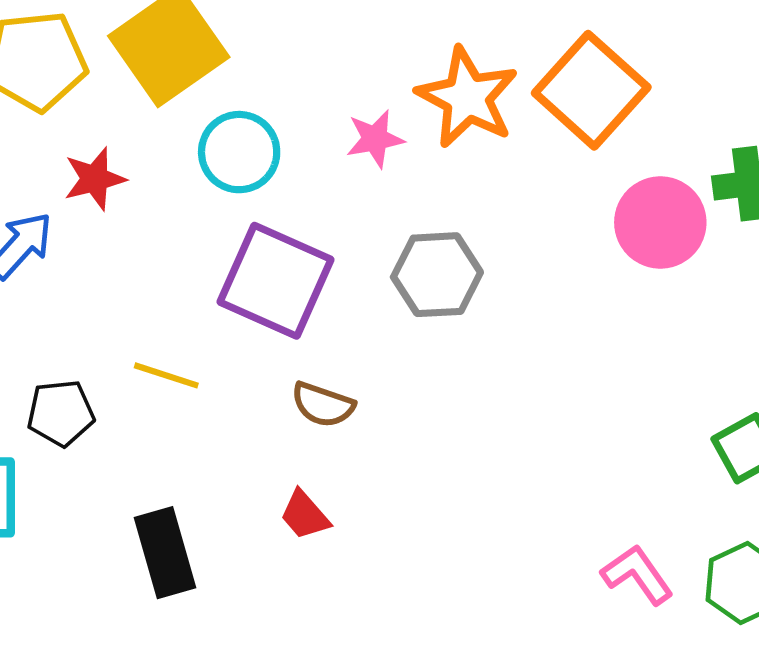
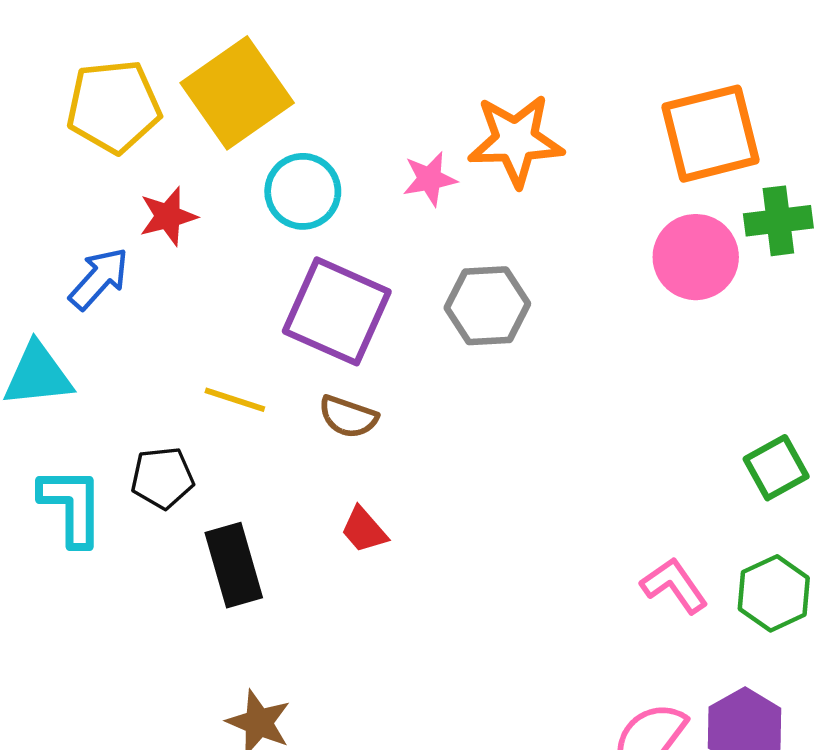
orange square: (591, 90) -> (710, 134), moved, turned 34
orange star: (467, 97) -> (516, 140), turned -30
brown semicircle: (323, 405) -> (348, 417), moved
black pentagon: (61, 413) -> (162, 478), moved

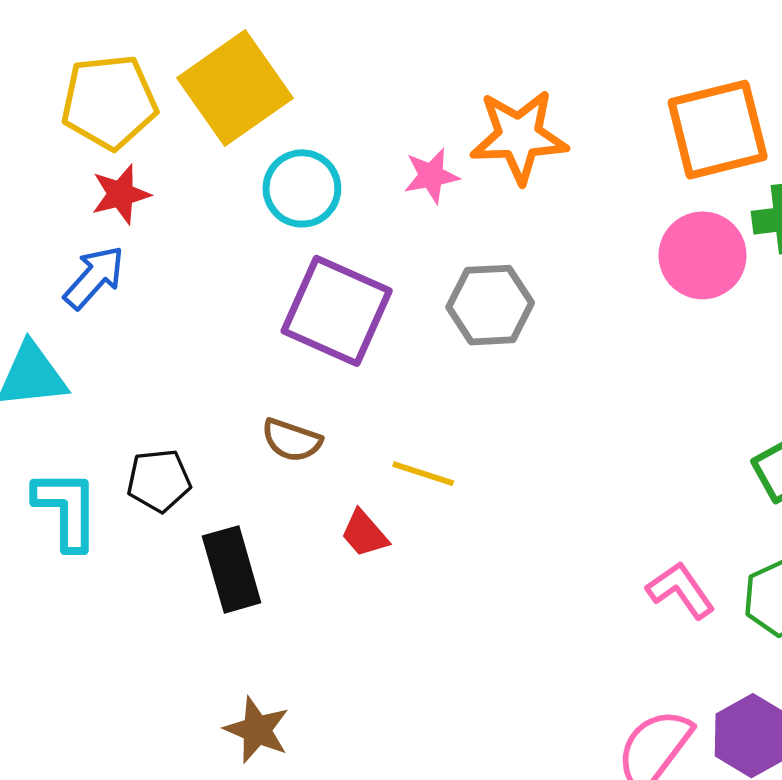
red star: (168, 216) -> (121, 194), moved
yellow line: (235, 400) -> (423, 474), moved
brown semicircle: (348, 417) -> (292, 440), moved

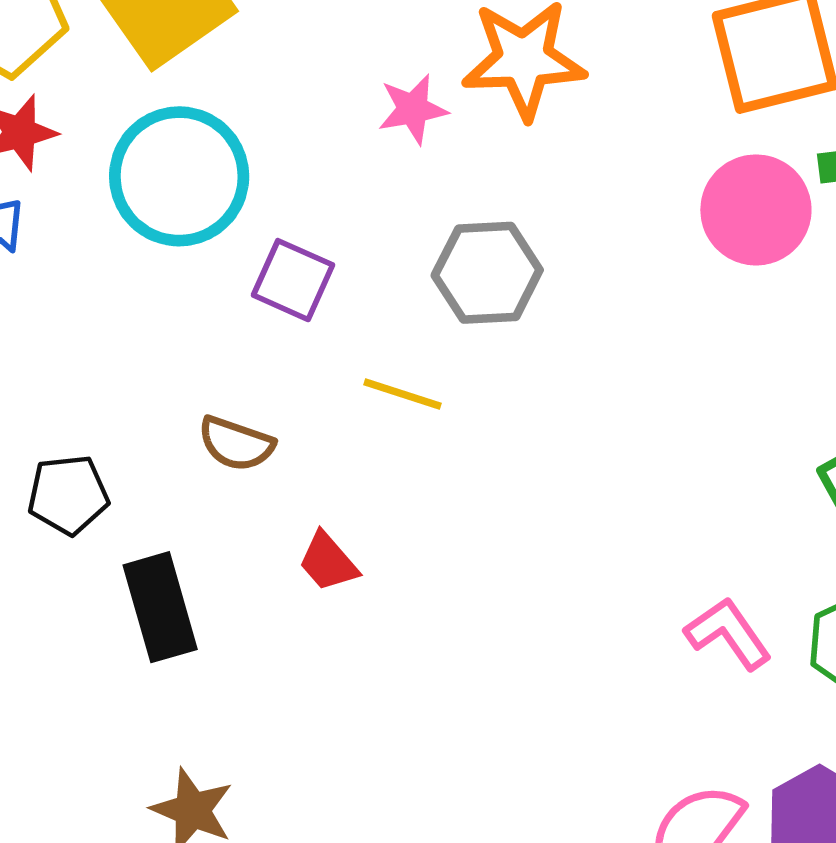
cyan circle: (302, 188) -> (179, 176), moved, size x1.4
purple square: (337, 311) -> (293, 280), size x0.6
yellow line: (423, 474) -> (403, 394), moved

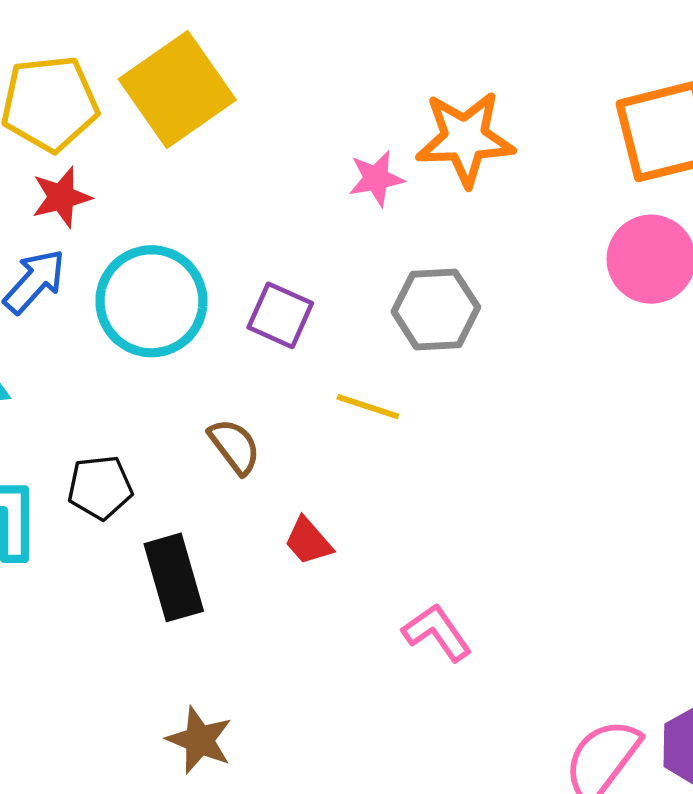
cyan circle: (179, 176) -> (151, 301), moved
brown semicircle: (236, 444) -> (235, 446), turned -146
pink L-shape: (728, 633) -> (437, 632), moved

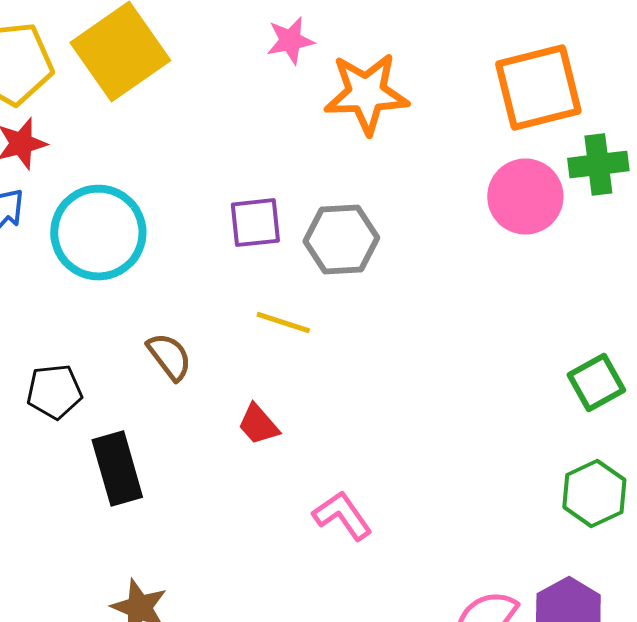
pink star: (376, 178) -> (290, 41), moved
purple square: (280, 315) -> (255, 223), moved, turned -30
red trapezoid: (308, 541) -> (258, 425), moved

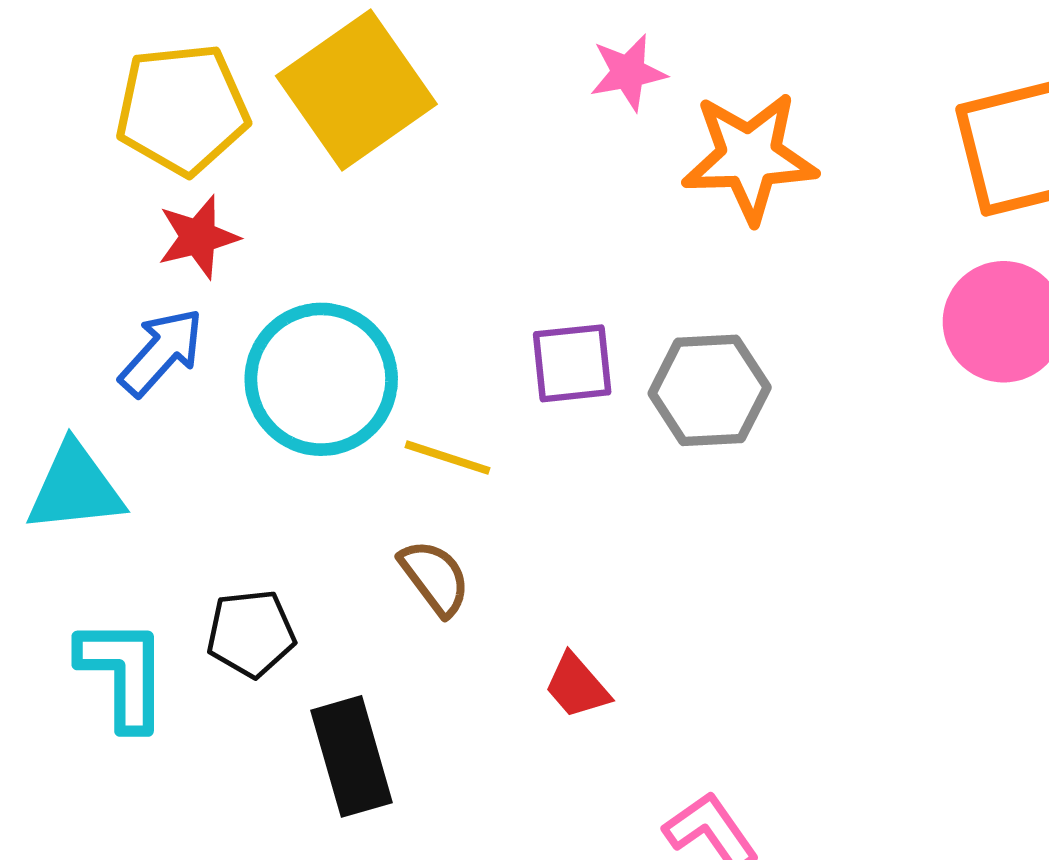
yellow line: (283, 323) -> (447, 458), moved

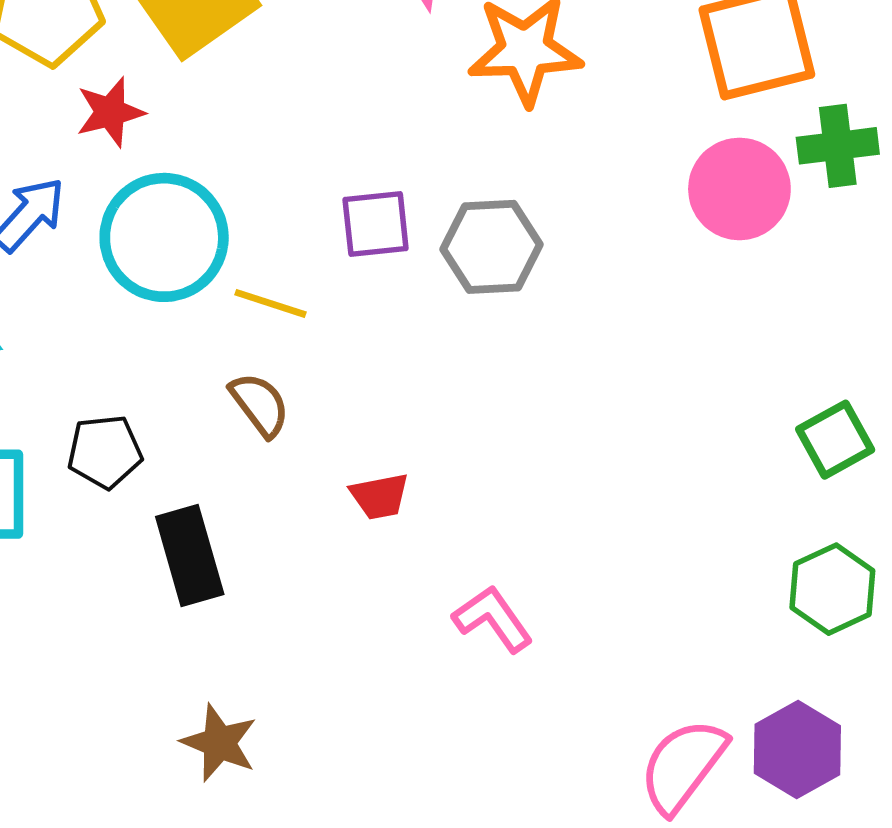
red star: (198, 237) -> (110, 112), moved
red trapezoid: (577, 686) -> (380, 496), turned -60

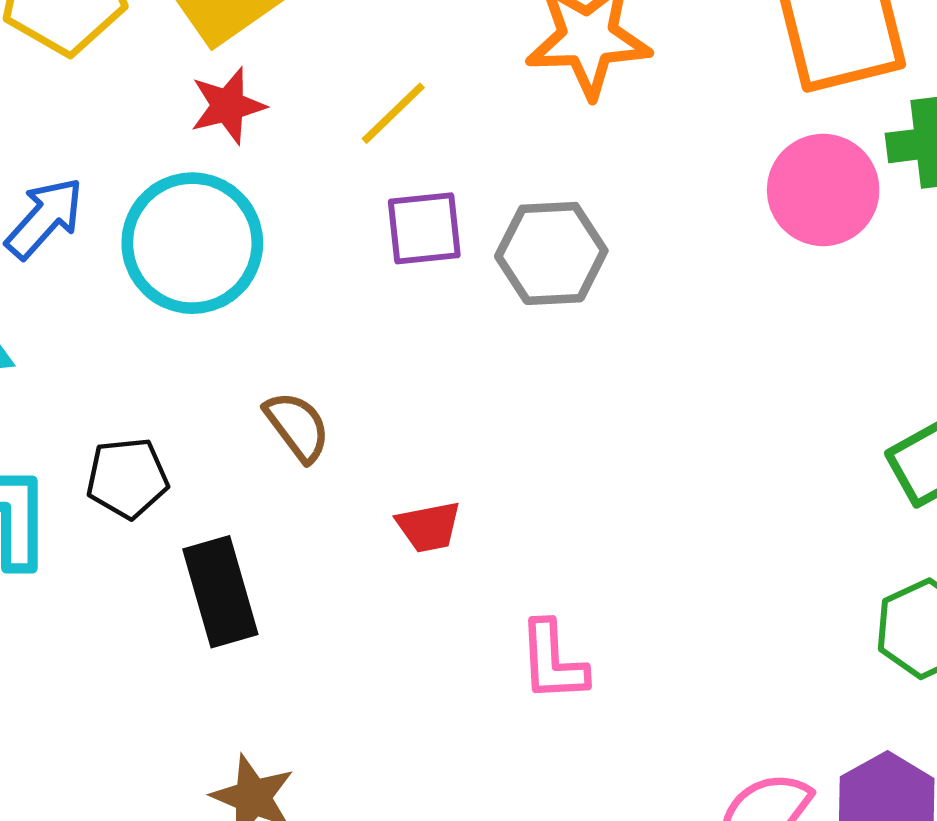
red star: (110, 112) -> (228, 106), moved
yellow line: (271, 303) -> (393, 113), moved, turned -62
pink L-shape: (493, 619) -> (553, 661), turned -148

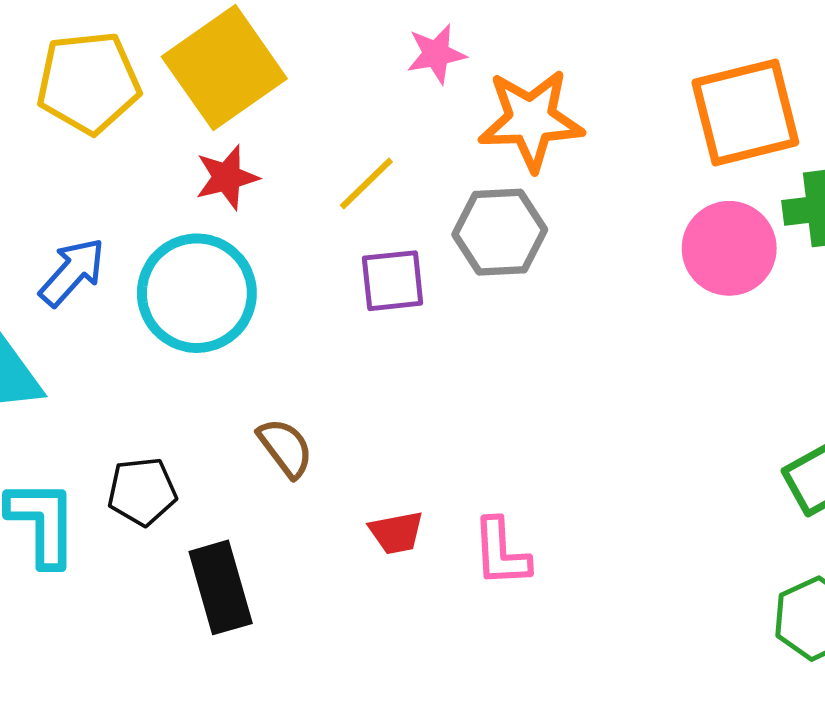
gray hexagon: (551, 253) -> (500, 232), moved
pink L-shape: (553, 661) -> (501, 553), moved

